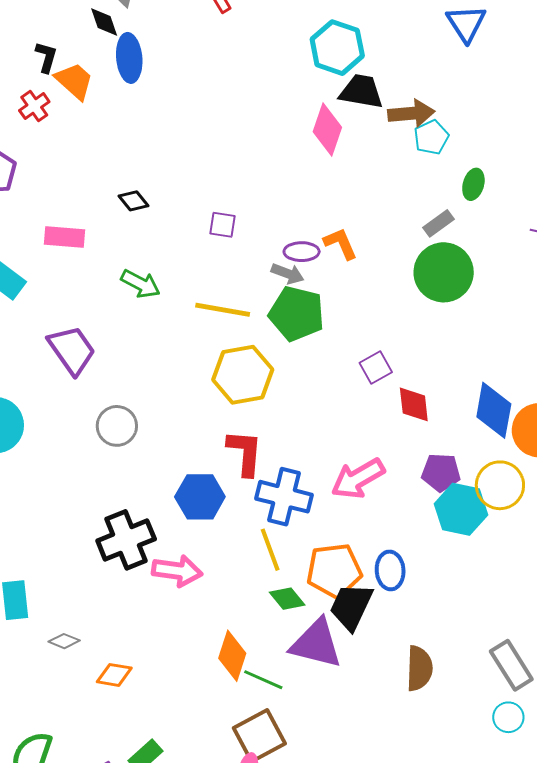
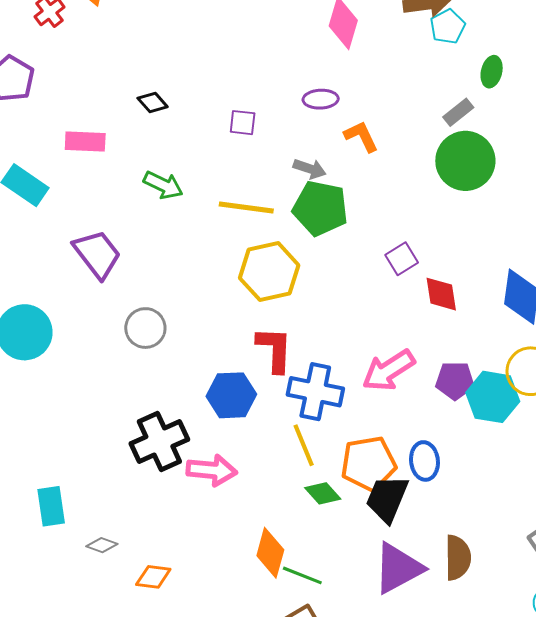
purple ellipse: (302, 252) -> (321, 99), moved
purple pentagon: (441, 472) -> (455, 381), moved
purple triangle: (316, 644) -> (398, 568), moved, turned -40

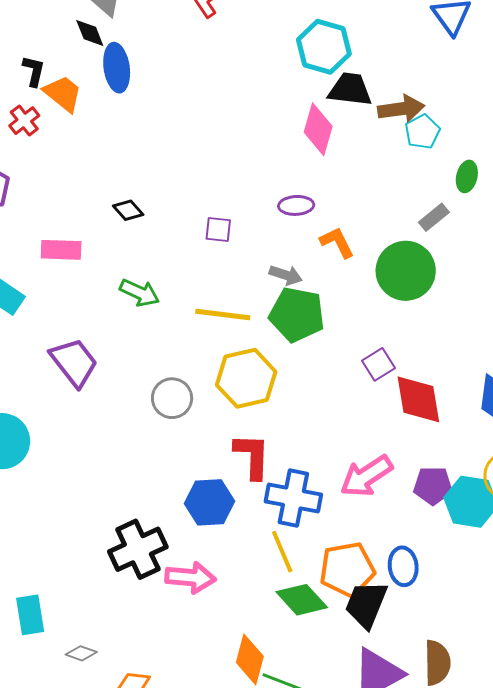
green circle: (465, 161) -> (406, 271), moved
red diamond: (441, 294) -> (418, 399), size x1.4
gray circle: (145, 328) -> (172, 398), moved
green diamond: (323, 493) -> (302, 600), size x1.4

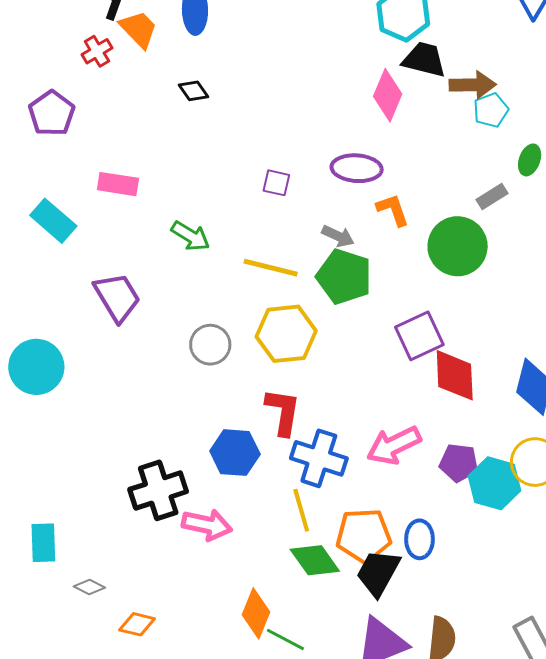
purple ellipse: (296, 205) -> (357, 168), size x1.4
black diamond: (128, 210) -> (193, 91), moved
purple square: (379, 364) -> (419, 336), size x1.5

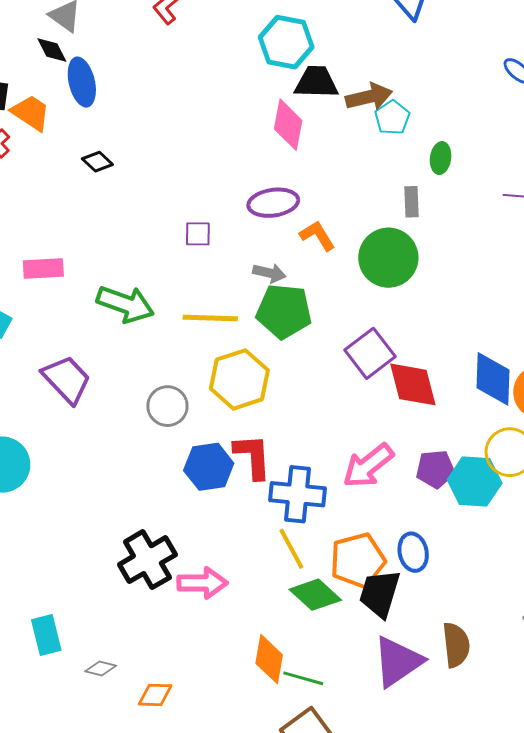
gray rectangle: (492, 196) -> (412, 202), turned -48
green arrow: (191, 236) -> (125, 304), size x1.4
blue hexagon: (235, 453) -> (209, 467), moved

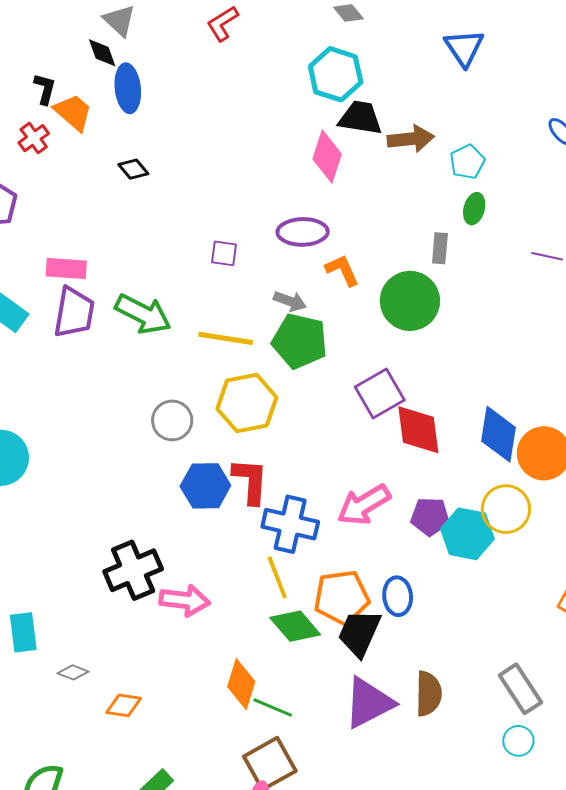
cyan pentagon: (392, 118) -> (467, 162), moved
purple trapezoid: (67, 379) -> (74, 312), moved, turned 46

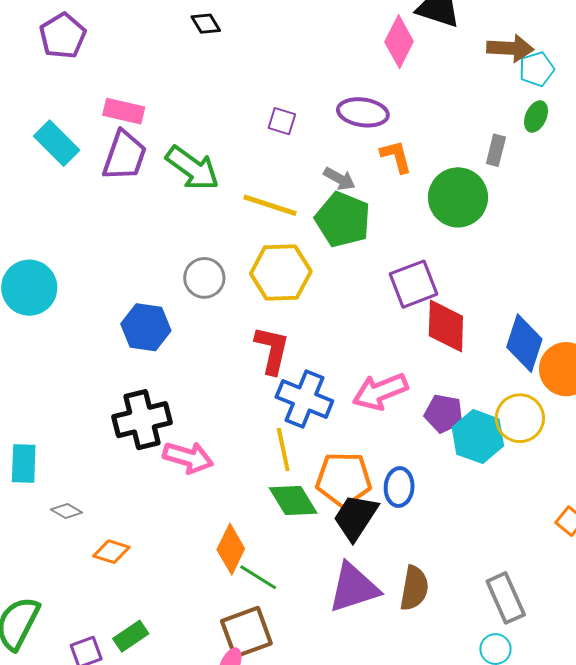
brown arrow: (411, 139) -> (510, 48), moved
blue hexagon: (205, 486) -> (146, 327), moved

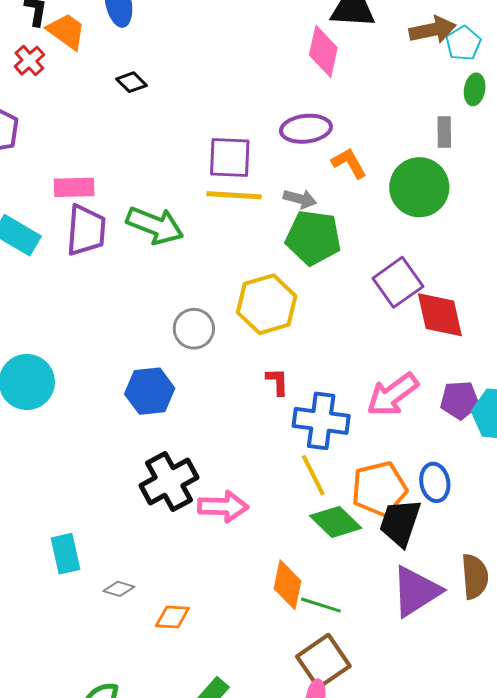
purple square: (282, 121) -> (230, 158), size x1.6
yellow line: (270, 205) -> (234, 195), moved
red L-shape: (272, 350) -> (277, 382), size x0.6

